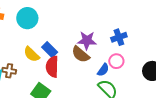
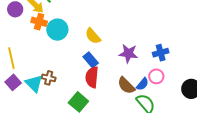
cyan circle: (27, 18) -> (57, 30), moved
yellow semicircle: (32, 54) -> (93, 36), moved
brown semicircle: (81, 54) -> (126, 86), moved

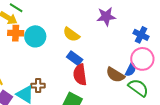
blue cross: (161, 53) -> (141, 35), turned -35
purple star: (128, 54) -> (106, 16), moved
pink circle: (156, 76) -> (142, 59), size x1.5

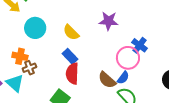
orange cross: (16, 33) -> (20, 56), moved
pink circle: (142, 59) -> (128, 58), moved
brown cross: (38, 86) -> (29, 68), moved, turned -32

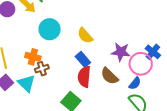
purple star: (109, 21) -> (121, 52), moved
brown semicircle: (107, 80) -> (109, 76), moved

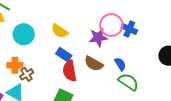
pink circle: (141, 64) -> (111, 25), moved
blue semicircle: (135, 83) -> (120, 64), turned -56

